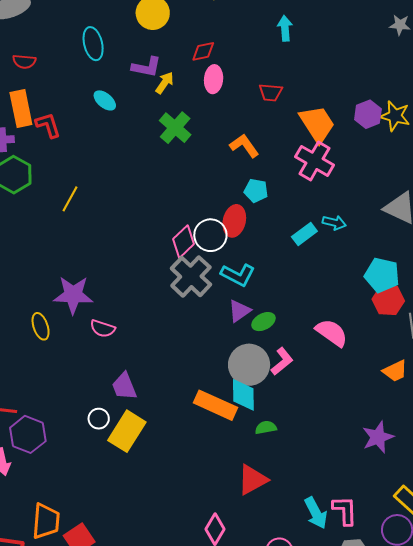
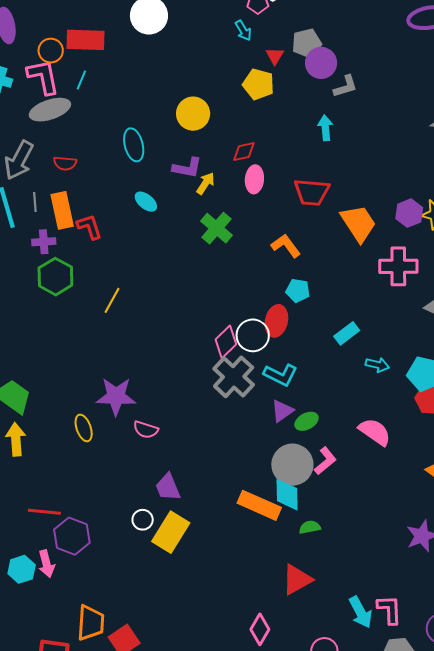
red trapezoid: (271, 92) -> (312, 192), size x1.5
pink cross: (315, 161) -> (398, 266), moved, turned -30
cyan arrow: (334, 223) -> (377, 365), moved

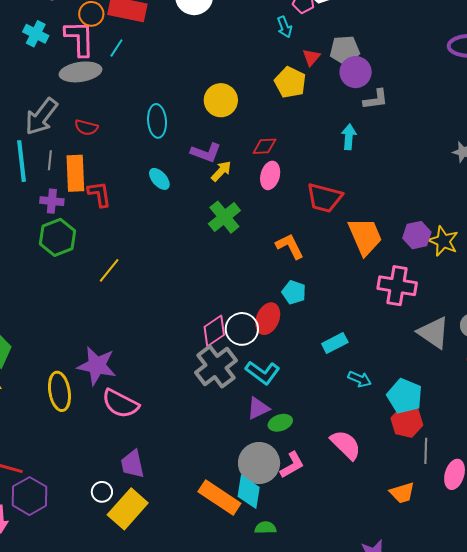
yellow ellipse: (84, 428) -> (59, 391), size x1.4
pink semicircle: (146, 430) -> (120, 404), size x1.5

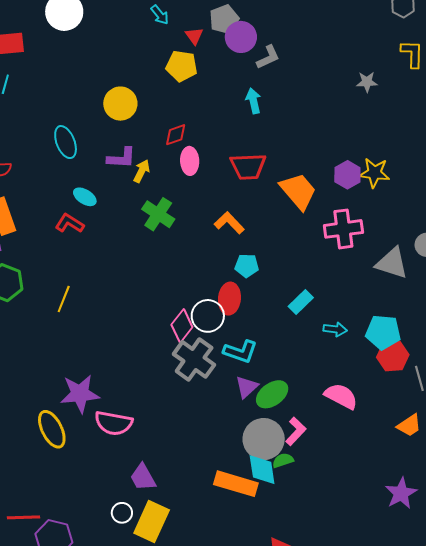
red L-shape: (99, 194) -> (70, 223), moved, turned -32
green ellipse: (280, 423) -> (272, 394), size x1.4
green semicircle: (265, 528) -> (283, 460), moved

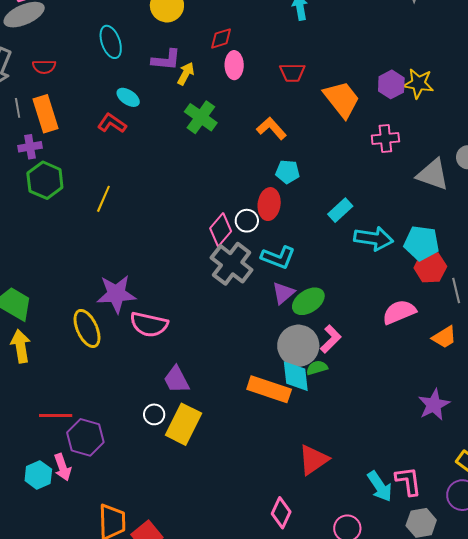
red trapezoid: (248, 166) -> (292, 73), size x0.7
pink cross: (343, 229) -> (385, 138), size x0.7
white circle: (208, 316) -> (247, 221), size x0.7
cyan arrow: (335, 329) -> (374, 238), size x1.6
pink semicircle: (341, 396) -> (399, 312), moved, turned -52

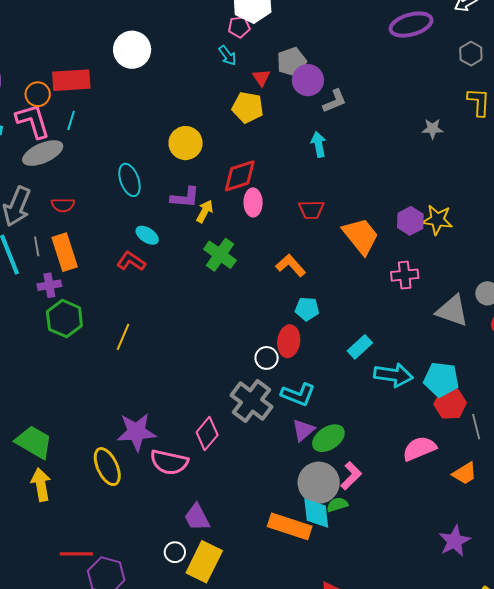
red diamond: (221, 38) -> (240, 176), size x1.5
pink diamond: (221, 230) -> (207, 434), moved

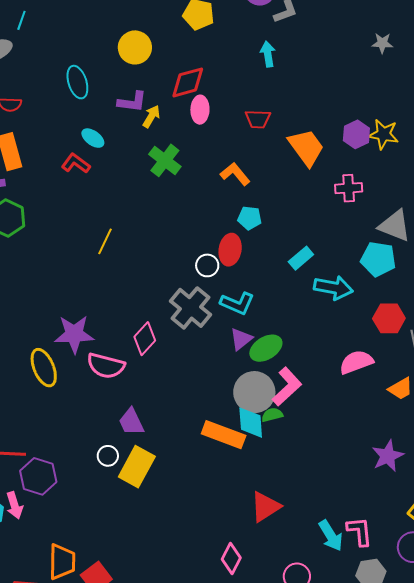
yellow line: (123, 337) -> (105, 241), moved
cyan pentagon: (441, 379) -> (378, 259), moved
pink L-shape: (351, 476) -> (287, 387), size x1.4

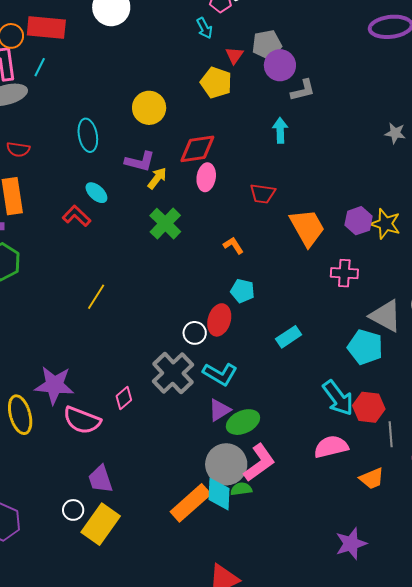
orange L-shape: (235, 174) -> (233, 245), size x0.7
cyan arrow: (333, 288) -> (338, 398), moved, turned 36
pink diamond: (145, 339) -> (124, 398), size x0.7
orange rectangle: (224, 435) -> (191, 503), turned -69

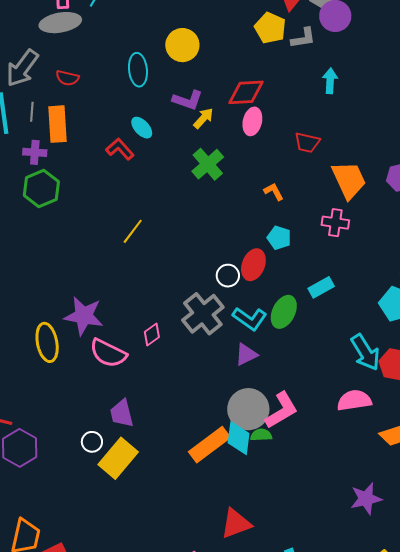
gray L-shape: (303, 90) -> (303, 38), moved
yellow circle: (149, 108) -> (182, 45), moved
pink cross: (344, 273) -> (335, 223), moved
green ellipse: (243, 422) -> (284, 312), moved, turned -44

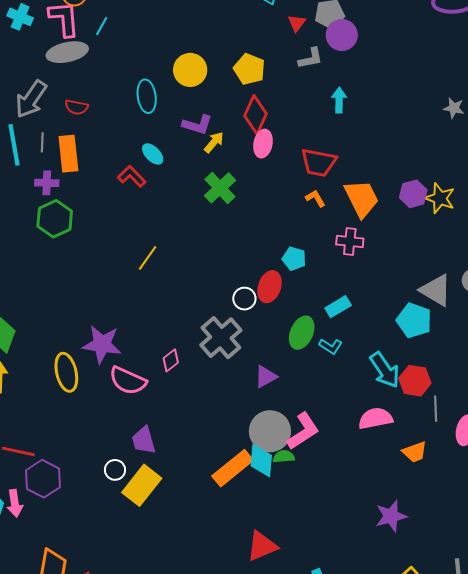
yellow pentagon: (270, 28) -> (249, 69), moved
red diamond: (246, 92) -> (255, 115), turned -60
red trapezoid: (307, 142) -> (319, 162), size x1.4
orange L-shape: (274, 192) -> (315, 198), moved
cyan L-shape: (250, 319) -> (331, 346), moved, size x0.7

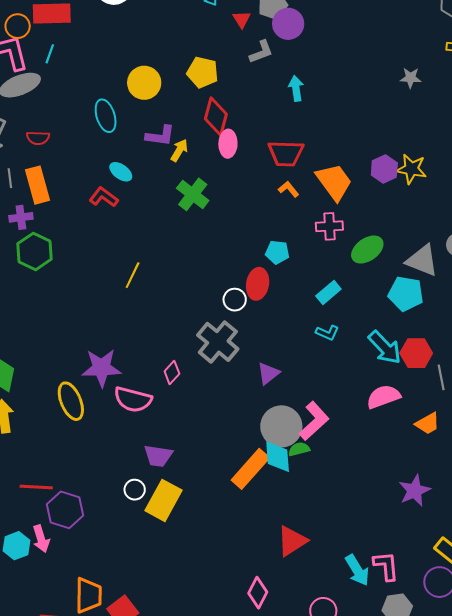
green ellipse: (302, 333) -> (367, 250), moved, turned 40
purple trapezoid: (144, 440) -> (158, 456), turned -56

